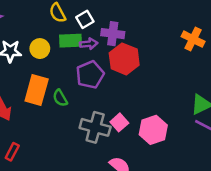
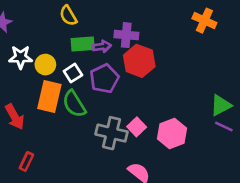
white square: (85, 19) -> (73, 73), moved
orange cross: (193, 39) -> (204, 21), moved
yellow circle: (40, 49) -> (45, 65), moved
green semicircle: (60, 98) -> (74, 104), size x1.5

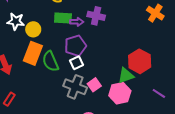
red hexagon: (139, 61) -> (140, 61), moved
white square: (73, 73) -> (76, 63), moved
green triangle: (221, 105) -> (126, 76), moved

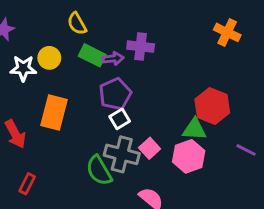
green rectangle: (63, 18) -> (92, 55), turned 30
yellow circle: (33, 29) -> (49, 58), moved
green semicircle: (50, 61) -> (99, 171), moved
green triangle: (126, 76) -> (194, 129), turned 30

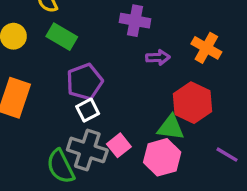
orange cross: (227, 32) -> (206, 48), moved
purple cross: (141, 47) -> (135, 21), moved
purple arrow: (113, 59) -> (158, 57), moved

